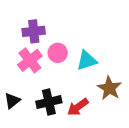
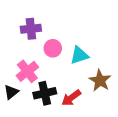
pink cross: (30, 60) -> (27, 71), moved

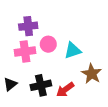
pink cross: (27, 71) -> (25, 52), moved, turned 30

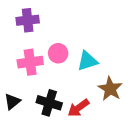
purple cross: (28, 26) -> (28, 20), moved
black cross: (41, 85) -> (49, 103), turned 30

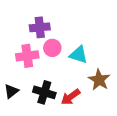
purple cross: (28, 20) -> (40, 27), moved
cyan triangle: (87, 61) -> (79, 55), turned 36

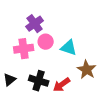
purple cross: (40, 27) -> (35, 24), turned -30

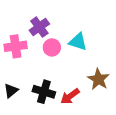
cyan triangle: (69, 48) -> (78, 42), moved
pink cross: (24, 49) -> (16, 46), moved

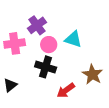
black cross: (44, 92) -> (46, 67), moved

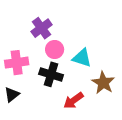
cyan triangle: (73, 39) -> (82, 58), moved
pink cross: (15, 43) -> (17, 63), moved

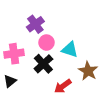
black cross: (51, 74) -> (43, 64), turned 30

